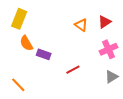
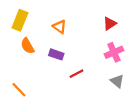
orange triangle: (81, 25) -> (59, 27), moved
purple rectangle: (44, 54) -> (56, 54), moved
gray triangle: (112, 77) -> (117, 81), turned -48

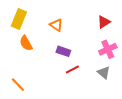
purple rectangle: (56, 54) -> (63, 51), moved
gray triangle: (117, 81) -> (104, 73), moved

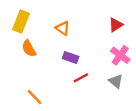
pink cross: (108, 49) -> (120, 55), turned -30
orange line: (18, 85) -> (35, 97), moved

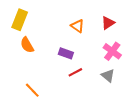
orange triangle: (63, 28) -> (78, 26), moved

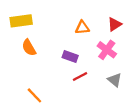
yellow rectangle: (20, 20) -> (21, 21), turned 60
orange triangle: (78, 26) -> (82, 28), turned -40
pink cross: (112, 51) -> (107, 50), moved

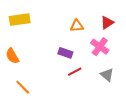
orange semicircle: (29, 48) -> (12, 56), moved
orange line: (34, 95) -> (23, 87), moved

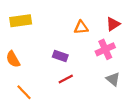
pink cross: (100, 47) -> (105, 49), turned 30
purple rectangle: (65, 53) -> (60, 56), moved
red line: (75, 72) -> (66, 79), moved

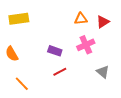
orange triangle: (81, 27) -> (81, 19), moved
pink cross: (105, 49) -> (86, 45), moved

